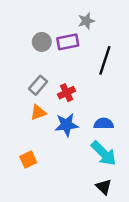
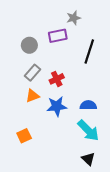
gray circle: (42, 42) -> (29, 45), moved

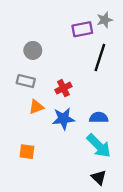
gray star: (74, 18) -> (105, 20), moved
purple rectangle: (58, 36) -> (82, 29), moved
gray rectangle: (33, 73) -> (26, 81), moved, turned 63
orange square: (24, 136) -> (27, 152), turned 32

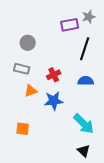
blue semicircle: (99, 117) -> (86, 81), moved

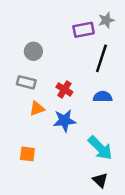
red cross: (54, 75) -> (64, 89), turned -32

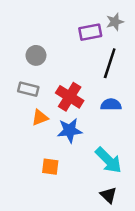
red cross: (64, 89) -> (70, 97), size x1.5
orange square: (27, 154) -> (50, 167), moved

